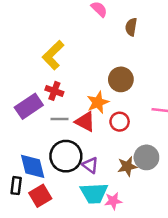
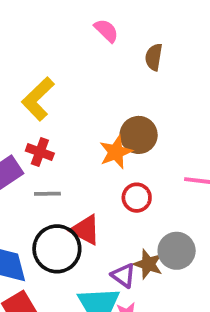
orange star: (98, 102) -> (116, 152), moved
red triangle: (85, 122) -> (85, 230), moved
purple triangle: (90, 165) -> (123, 275), moved
brown star: (127, 166) -> (148, 264), turned 30

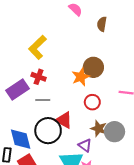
brown star: (148, 264) -> (99, 129), moved

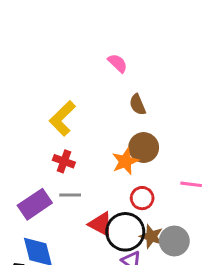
brown semicircle: (102, 24) -> (138, 105), moved, turned -32
purple rectangle: (17, 89) -> (35, 204), moved
black circle: (48, 131) -> (125, 232), moved

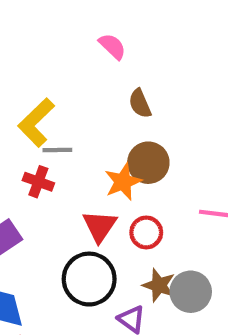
gray line: (70, 195) -> (57, 150), moved
red triangle: (101, 224) -> (100, 226), moved, turned 36
black circle: (125, 232) -> (89, 279), moved

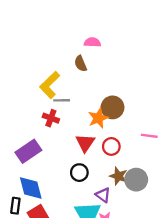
pink semicircle: (112, 46) -> (92, 42), turned -42
brown semicircle: (140, 103) -> (81, 64), moved
black circle: (89, 279) -> (79, 173), size x0.6

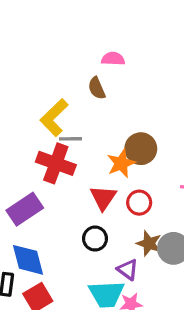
red cross: (51, 118) -> (56, 163), size x1.6

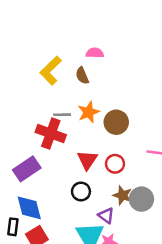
yellow L-shape: (54, 118) -> (51, 71), moved
orange star: (121, 163) -> (89, 112), moved

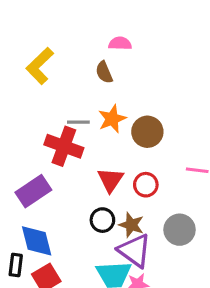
yellow L-shape: (51, 71) -> (40, 66), moved
brown star: (123, 195) -> (131, 225), moved
purple triangle: (106, 215) -> (135, 251), size x1.6

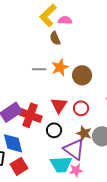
yellow L-shape: (40, 66) -> (48, 15), moved
red cross: (64, 146) -> (30, 115), moved
brown star: (131, 225) -> (84, 133), moved

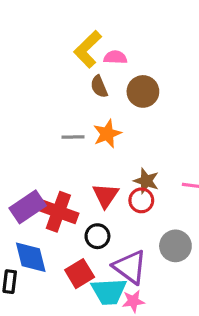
brown circle: (82, 75) -> (143, 91), moved
brown star: (84, 133) -> (146, 181), moved
red square: (19, 166) -> (80, 274), moved

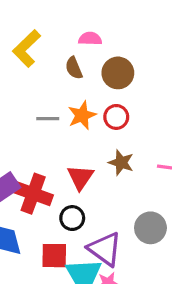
yellow L-shape: (88, 49) -> (27, 48), moved
red circle: (141, 200) -> (116, 117), moved
red square: (80, 274) -> (54, 256), turned 32

